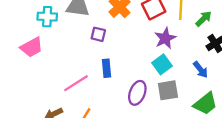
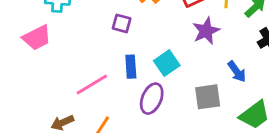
cyan square: (162, 64) -> (167, 63), moved
blue arrow: (201, 70) -> (237, 72), moved
purple ellipse: (137, 93) -> (152, 99), moved

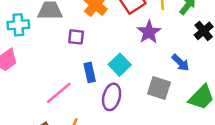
gray square: (208, 97) -> (159, 88), turned 35

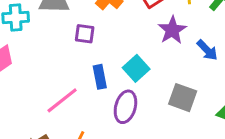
blue arrow: (181, 63) -> (207, 50), moved

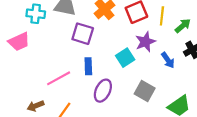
purple square: (85, 34) -> (83, 34), size x1.5
cyan square: (136, 68) -> (125, 58), moved

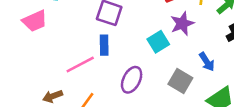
blue arrow: (168, 60) -> (207, 62), moved
blue rectangle: (88, 66) -> (104, 45), moved

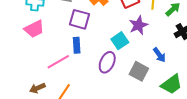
pink trapezoid: (35, 21) -> (34, 29), moved
purple ellipse: (132, 80) -> (107, 62), moved

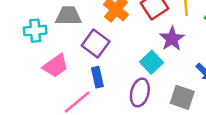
purple square: (80, 19) -> (96, 44), turned 30
pink trapezoid: (34, 29) -> (55, 66), moved

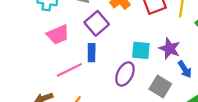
purple star: (172, 39) -> (170, 49), moved, turned -30
cyan square: (152, 62) -> (141, 50), turned 36

